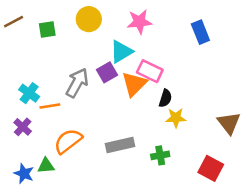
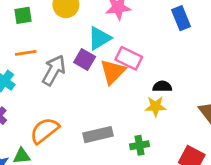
purple square: (107, 72) -> (85, 60), turned -30
black semicircle: (165, 98) -> (162, 86), moved, turned -108
orange line: (50, 106) -> (26, 53), moved

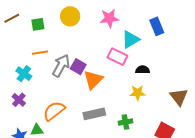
cyan triangle: (99, 38) -> (130, 39), moved
purple square: (85, 60) -> (78, 67), moved
orange triangle: (113, 72) -> (93, 80), moved
black semicircle: (162, 86) -> (143, 70), moved

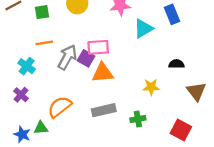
pink rectangle: (117, 57) -> (98, 47), moved, turned -30
black semicircle: (143, 70) -> (176, 64), moved
orange triangle: (93, 80) -> (103, 73), turned 40

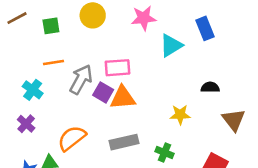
purple square: (86, 58) -> (103, 92), moved
green cross: (138, 119) -> (164, 152), turned 32

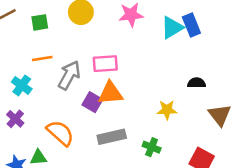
cyan triangle: (171, 45) -> (172, 28), moved
purple square: (103, 92) -> (92, 102), moved
orange semicircle: (72, 138) -> (60, 133), turned 80

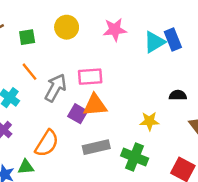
orange line: (42, 58) -> (30, 72), turned 60
orange semicircle: (60, 133) -> (47, 143), turned 80
green cross: (152, 147) -> (135, 157), size x1.5

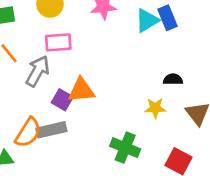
pink rectangle: (90, 77) -> (58, 42), moved
yellow star: (149, 121) -> (155, 108), moved
gray rectangle: (96, 147) -> (51, 130), moved

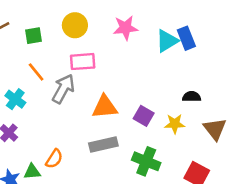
purple square: (62, 100) -> (144, 116), moved
gray rectangle: (51, 130) -> (103, 144), moved
orange semicircle: (28, 133) -> (54, 159), moved, size x0.7

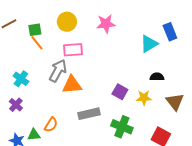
blue rectangle: (186, 38) -> (170, 32), moved
cyan triangle: (167, 41) -> (149, 44), moved
orange line: (36, 72) -> (37, 43), moved
orange triangle: (105, 107) -> (72, 85), moved

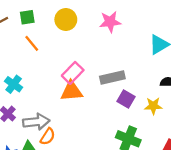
green square: (35, 30) -> (27, 17), moved
pink rectangle: (73, 50) -> (73, 73), moved, turned -42
gray arrow: (58, 71) -> (36, 122), moved, turned 55
gray rectangle: (89, 114) -> (112, 77), moved

